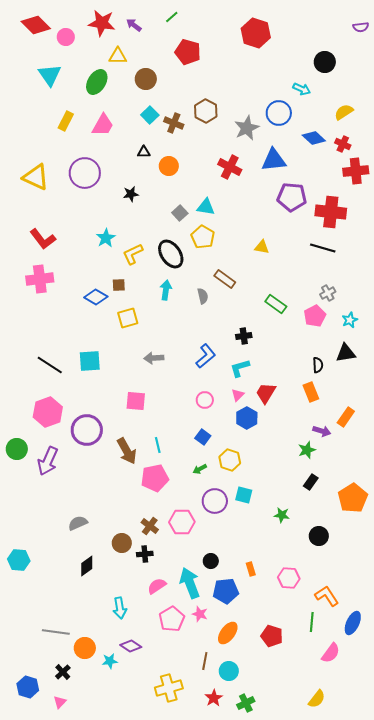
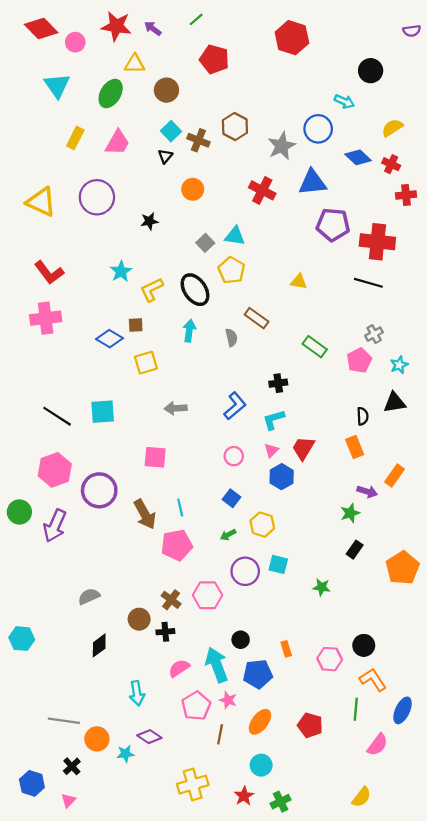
black triangle: (144, 152) -> (165, 156), moved, turned -48
red cross: (356, 171) -> (406, 195), size x0.7
black circle: (319, 536) -> (364, 645), moved
brown line: (205, 661) -> (220, 734), moved

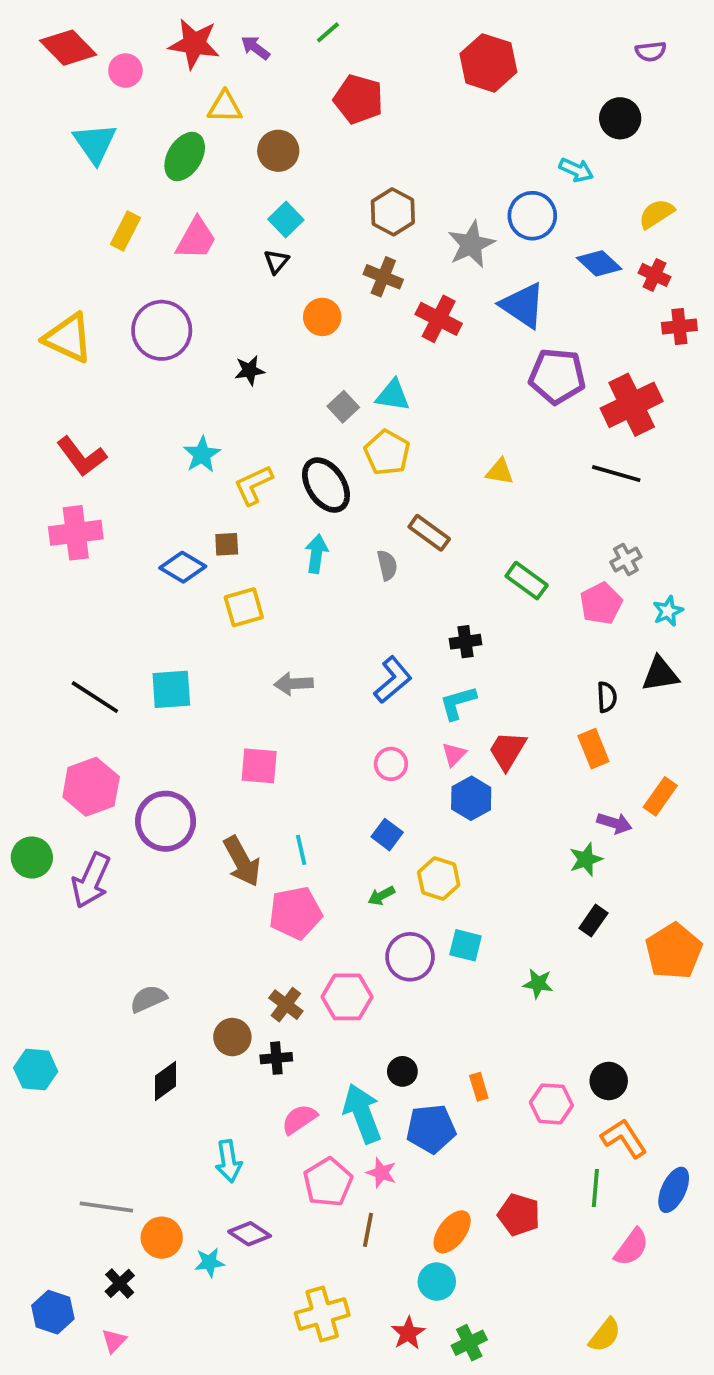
purple semicircle: (412, 31) -> (651, 51), moved
brown cross: (198, 140) -> (383, 277), moved
blue triangle: (312, 182) -> (523, 305), turned 40
red cross: (377, 242) -> (632, 405), turned -32
orange ellipse: (260, 722) -> (452, 1232), moved

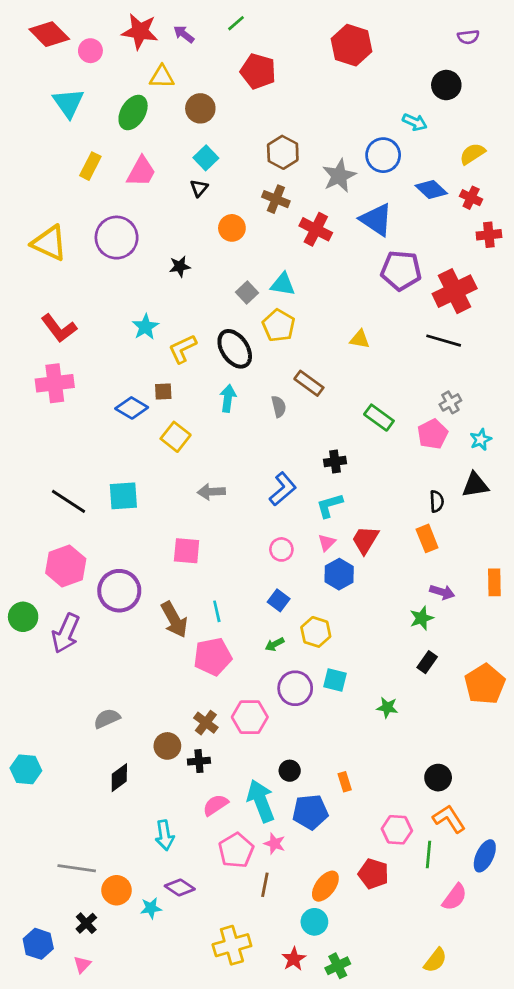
yellow square: (244, 607) -> (176, 437), turned -36
orange rectangle: (660, 796) -> (494, 582), moved, turned -36
pink hexagon: (551, 1104) -> (397, 830), moved

